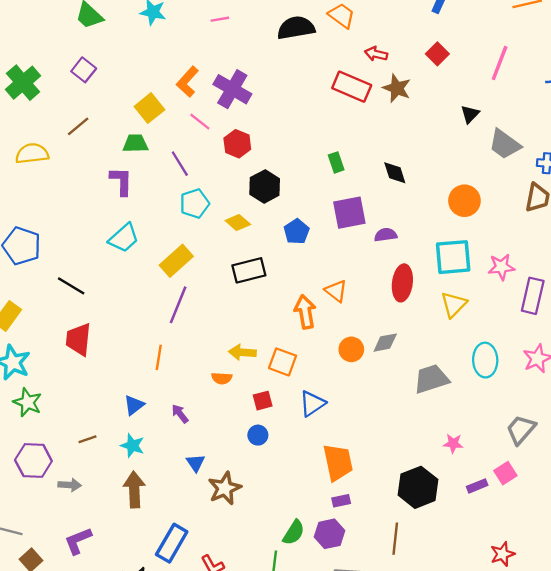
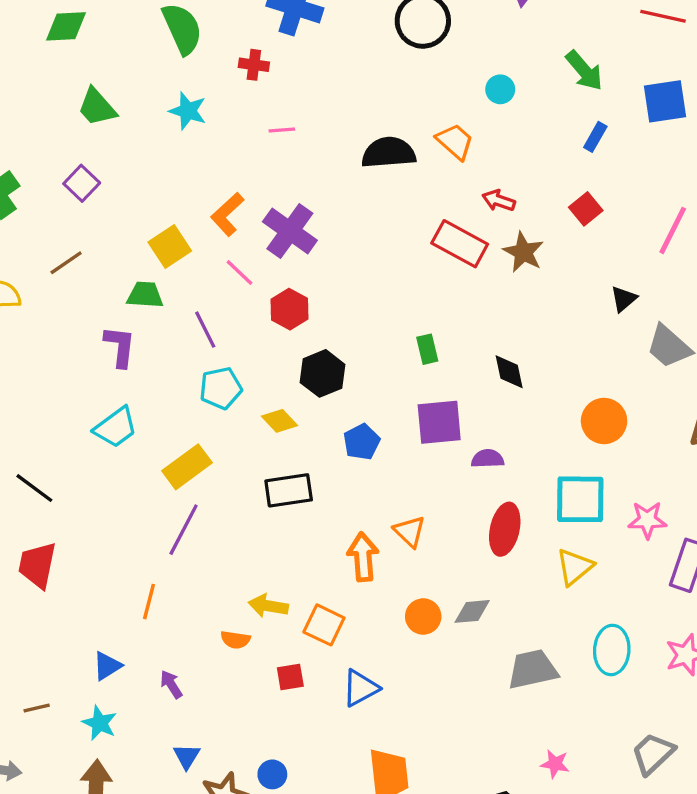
blue circle: (258, 435) -> (272, 774), moved

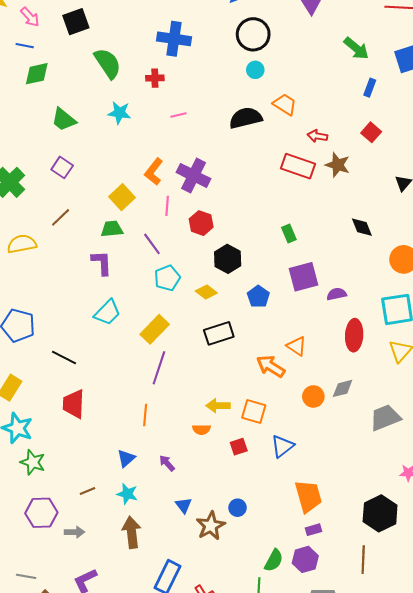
cyan circle: (500, 89) -> (255, 70), moved
pink line: (239, 273) -> (167, 206), turned 60
black diamond: (509, 372) -> (362, 227), moved
orange arrow: (363, 557) -> (271, 366), turned -44

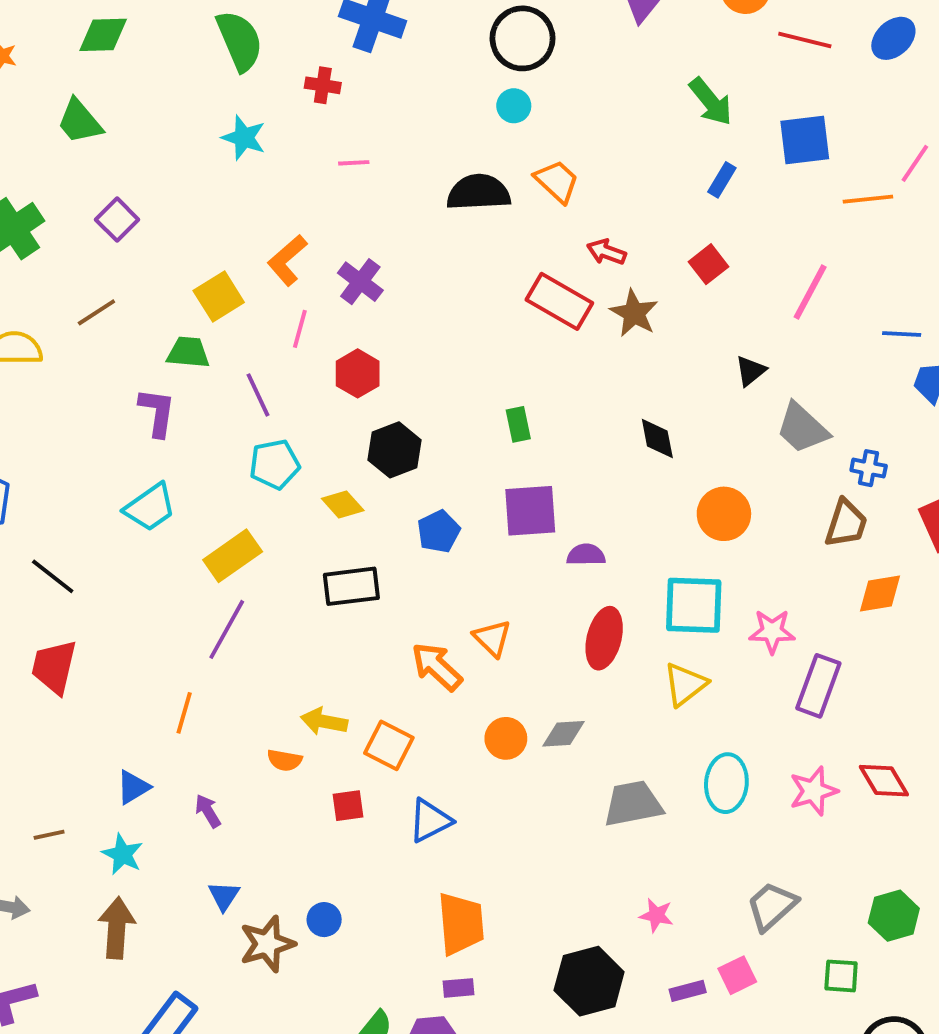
green trapezoid: (64, 120) -> (80, 121), moved
purple cross: (194, 176) -> (360, 282), size x0.7

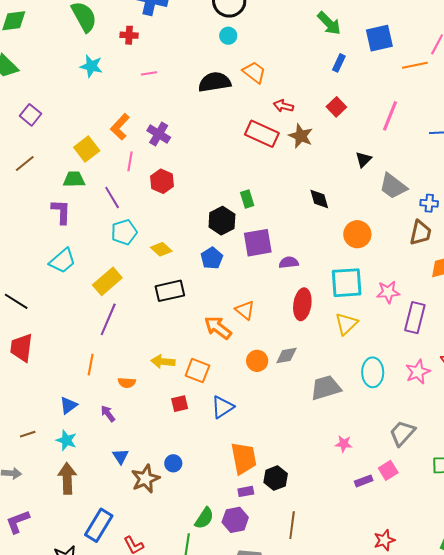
black hexagon: (395, 450) -> (222, 221), moved
orange semicircle: (285, 760) -> (127, 383), moved
black hexagon: (589, 981) -> (276, 478), moved, size x0.7

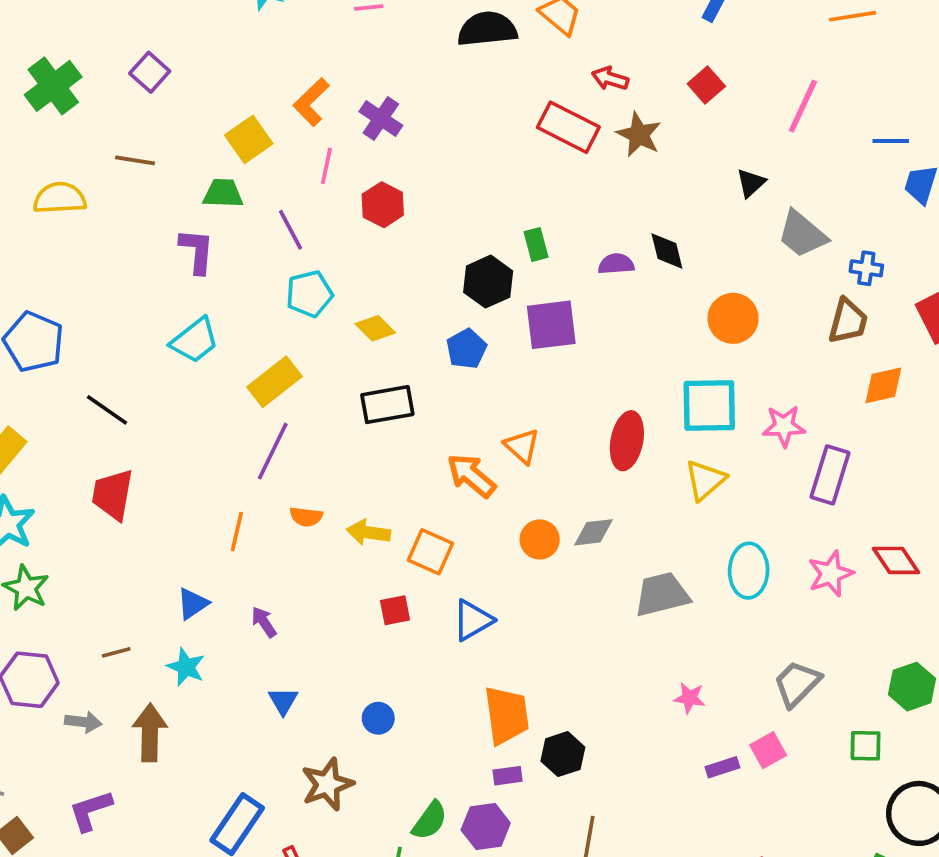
brown line: (25, 164) -> (135, 160), turned 45
purple semicircle: (289, 262) -> (616, 264), moved
orange semicircle: (127, 383) -> (306, 517), moved
brown arrow: (67, 478) -> (150, 733), moved
brown star: (145, 479) -> (327, 784), moved

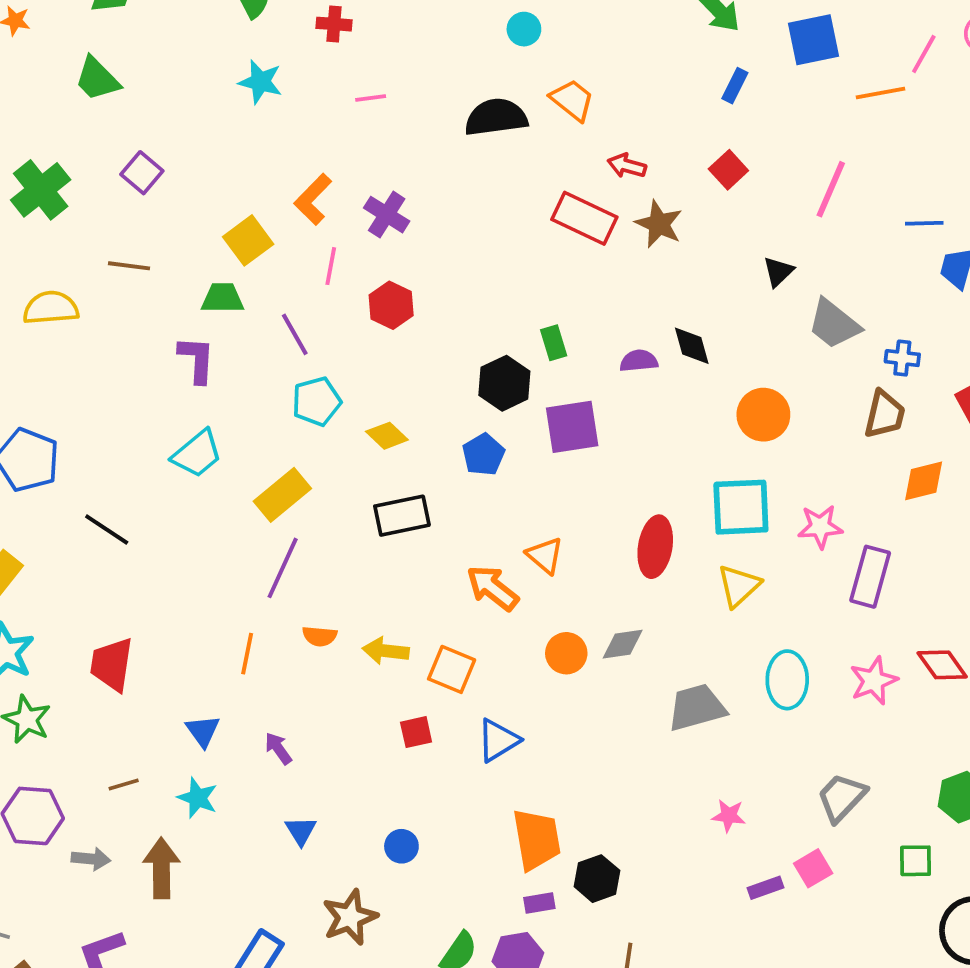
red trapezoid: (113, 495) -> (112, 664), moved
blue triangle: (193, 604) -> (203, 731), turned -30

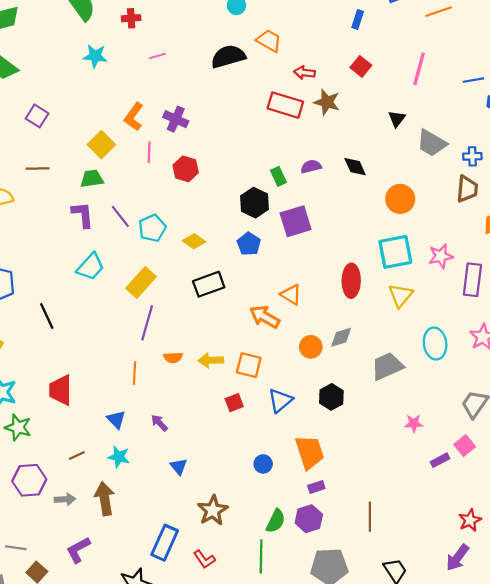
purple line: (295, 334) -> (120, 216), moved
purple semicircle: (639, 361) -> (311, 167), moved
black line: (107, 529) -> (47, 316), turned 40
blue circle: (401, 846) -> (263, 464), moved
black hexagon: (597, 879) -> (331, 397), moved

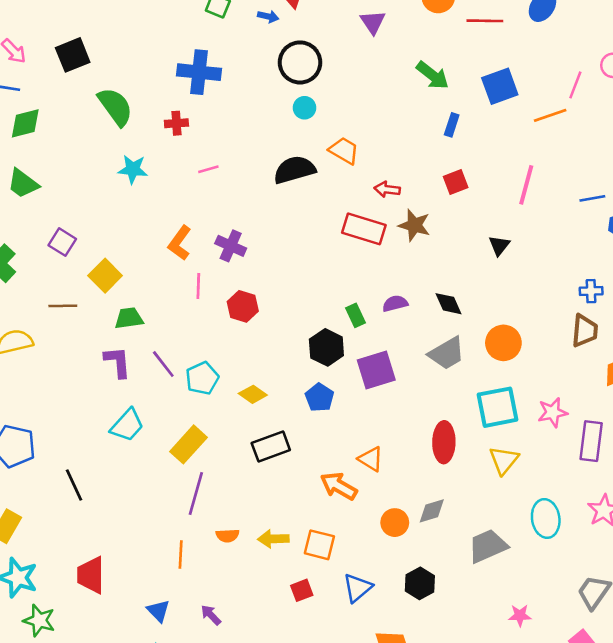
red square: (361, 66) -> (456, 182), turned 30
gray trapezoid: (432, 143) -> (447, 353), moved, turned -60
yellow square: (101, 145) -> (105, 276), moved

